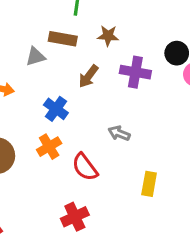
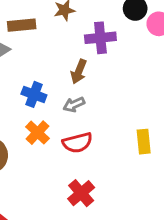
brown arrow: (88, 76) -> (79, 72), moved
gray arrow: (119, 133) -> (74, 105), moved, turned -30
red semicircle: (85, 167) -> (77, 143), turned -52

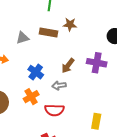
brown rectangle: (22, 25) -> (49, 32), moved
purple cross: (100, 38) -> (97, 63), moved

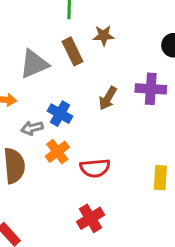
brown rectangle: (49, 32) -> (73, 51), turned 60
gray triangle: (23, 38) -> (34, 64), size x1.5
gray arrow: (59, 86) -> (32, 128), moved

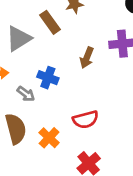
gray arrow: (32, 128) -> (26, 94), turned -120
orange cross: (57, 152) -> (49, 138), moved

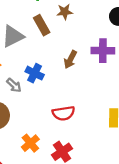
orange cross: (49, 138) -> (30, 143), moved

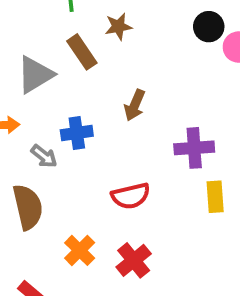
purple cross: (103, 51) -> (194, 148), moved
blue cross: (35, 73) -> (77, 133), turned -30

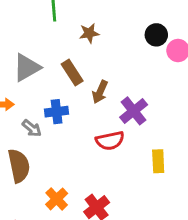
brown rectangle: (82, 52) -> (72, 72), moved
purple cross: (194, 148) -> (134, 111), moved, turned -36
red semicircle: (131, 196) -> (110, 141), moved

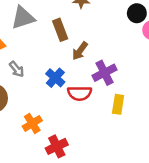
blue cross: (57, 112) -> (55, 78), moved, turned 36
yellow rectangle: (158, 161) -> (118, 104), moved
orange cross: (57, 199) -> (32, 123), moved

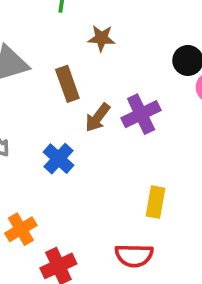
purple cross: (105, 73) -> (141, 114), moved
red semicircle: (80, 93) -> (134, 255), moved

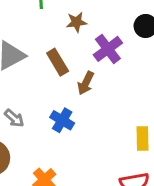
purple cross: (141, 114) -> (108, 49), moved

